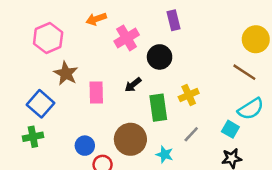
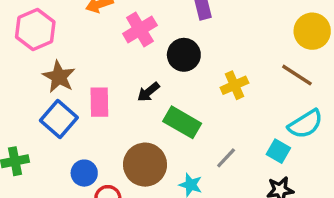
yellow cross: (189, 95) -> (234, 85), moved
blue square: (41, 104) -> (59, 119), moved
green rectangle: (158, 108) -> (182, 122), turned -52

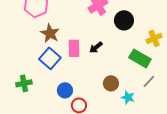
black arrow: (148, 92) -> (96, 47), moved
green rectangle: (182, 122) -> (140, 58), moved
brown circle: (145, 165) -> (111, 83), moved, size x0.6

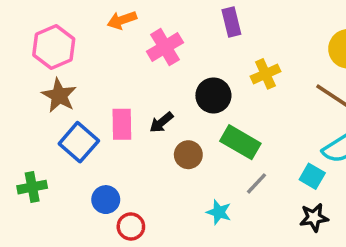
black circle: (124, 20) -> (213, 95), moved
brown star: (50, 33) -> (59, 95), moved
yellow cross: (154, 38) -> (265, 74), moved
brown circle: (111, 83) -> (188, 155), moved

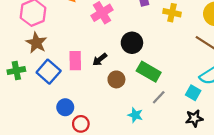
yellow cross: (265, 74) -> (172, 13), moved, turned 36
green cross: (32, 187) -> (16, 71), moved

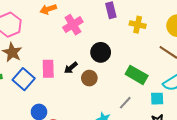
green rectangle: (149, 72) -> (137, 75), moved
brown circle: (116, 79) -> (89, 78), moved
cyan square: (193, 93) -> (157, 99), turned -32

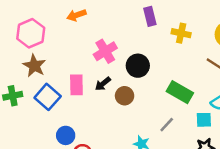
pink cross: (73, 25) -> (105, 51), moved

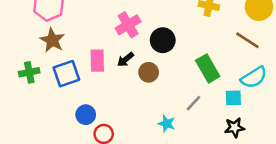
green rectangle: (180, 92) -> (208, 68), turned 30
blue square: (48, 97) -> (66, 74), turned 30

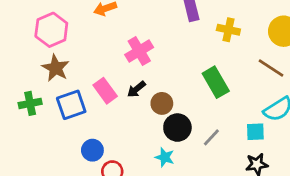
black circle: (163, 40) -> (177, 128), moved
pink rectangle: (97, 61) -> (105, 91), turned -35
green rectangle: (208, 68) -> (216, 82), moved
cyan star: (167, 124) -> (165, 157), moved

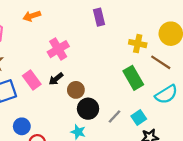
yellow cross: (228, 30) -> (138, 44), moved
green rectangle: (216, 82) -> (133, 78), moved
cyan square: (255, 132) -> (139, 118), moved, turned -32

